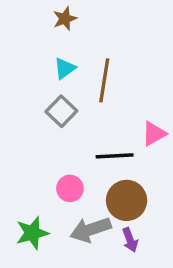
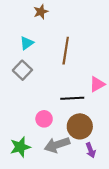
cyan triangle: (65, 68) -> (27, 43), moved
gray square: (61, 111) -> (22, 70), moved
purple arrow: (130, 240) -> (91, 150), moved

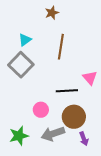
brown star: (41, 12) -> (52, 13), moved
gray square: (22, 70) -> (21, 65), size x1.4
pink triangle: (97, 84) -> (90, 78), turned -42

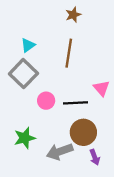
brown star: (52, 13) -> (73, 15), moved
pink circle: (41, 110) -> (46, 101), moved
green star: (19, 136) -> (25, 138), moved

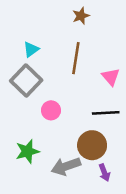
pink triangle: (101, 88) -> (111, 77), moved
black line: (75, 103) -> (106, 113), moved

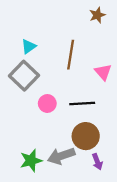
brown star: (81, 16) -> (97, 15), moved
black line: (106, 113) -> (82, 103), moved
green star: (27, 151) -> (31, 161), moved

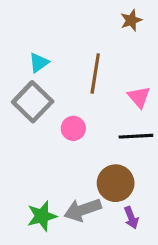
pink circle: (47, 103) -> (73, 128), moved
black line: (82, 103) -> (136, 136), moved

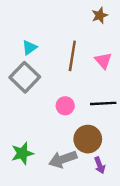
pink triangle: (139, 97) -> (103, 61), moved
pink circle: (73, 128) -> (65, 106), moved
green star: (42, 216) -> (22, 153), moved

